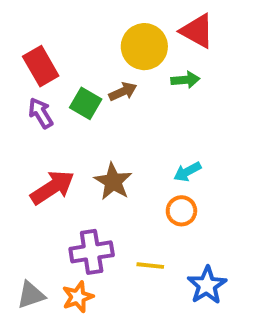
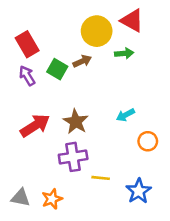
orange circle: (181, 211) -> (148, 141), moved
purple cross: (92, 252) -> (73, 157), moved
gray triangle: (31, 295) -> (21, 198), turned 30

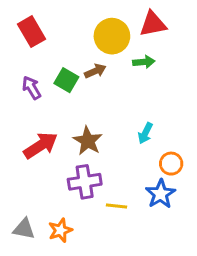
red triangle: (132, 21) -> (153, 24), turned -40
red rectangle: (27, 44) -> (32, 32), moved
cyan arrow: (125, 115) -> (145, 133), turned -36
blue star: (139, 191) -> (161, 194), moved

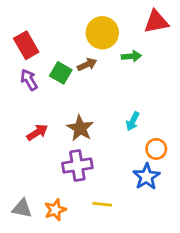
red triangle: (153, 24) -> (156, 22), moved
red rectangle: (32, 32) -> (26, 45), moved
red arrow: (41, 145) -> (37, 132), size x0.7
yellow line: (116, 206) -> (102, 204), moved

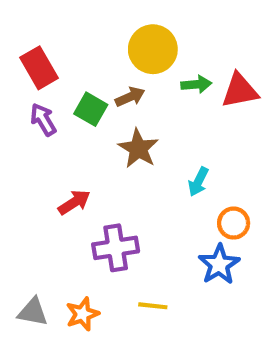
red triangle: (156, 22) -> (240, 91), moved
brown star: (80, 128) -> (138, 149), moved
red arrow: (37, 132) -> (74, 202), moved

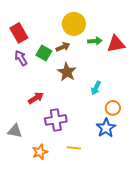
gray triangle: (33, 312) -> (15, 131), moved

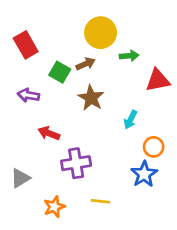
red triangle: (116, 44) -> (158, 80), moved
purple arrow: (21, 58) -> (28, 95), moved, turned -49
red arrow: (36, 98) -> (49, 133), turned -126
gray triangle: (15, 131) -> (20, 178), turned -42

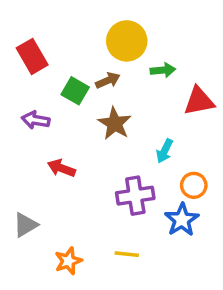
purple cross: (76, 163) -> (135, 196), moved

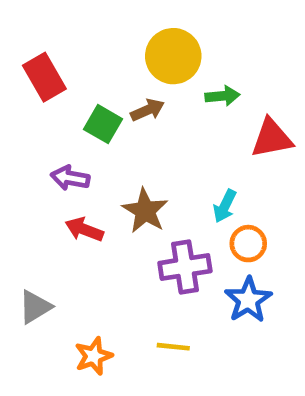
purple arrow: (36, 120) -> (70, 178), moved
brown star: (115, 123) -> (145, 211), moved
orange circle: (194, 185) -> (248, 244), moved

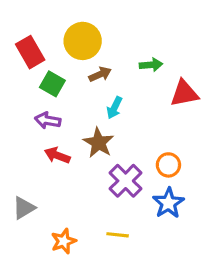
yellow circle: (173, 56) -> (83, 41), moved
green square: (103, 124) -> (52, 84), moved
cyan arrow: (225, 206) -> (114, 108), moved
purple cross: (185, 267) -> (126, 181), turned -36

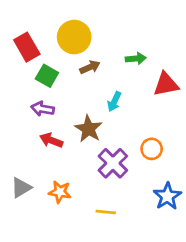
cyan arrow: (114, 108) -> (114, 102), moved
blue star: (168, 203) -> (167, 196), moved
orange star: (64, 241) -> (60, 192), moved, turned 30

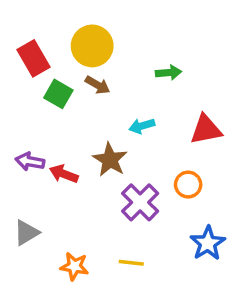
brown arrow: (90, 67) -> (97, 85), moved, turned 54
red triangle: (166, 84) -> (206, 129), moved
cyan arrow: (114, 102) -> (142, 126), turned 48
purple arrow: (43, 109) -> (30, 161), moved
orange star: (60, 192) -> (74, 266), moved

